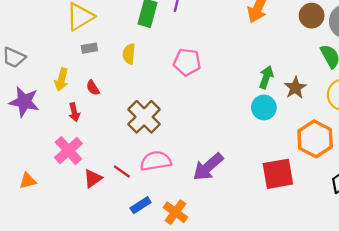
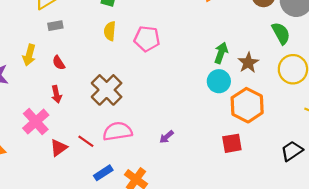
yellow semicircle: (129, 54) -> (110, 31), moved
red arrow: (74, 112) -> (56, 94), moved
orange hexagon: (315, 139) -> (247, 105), moved
purple arrow: (208, 167) -> (167, 137), size x0.5
red square: (278, 174) -> (232, 143), size x0.7

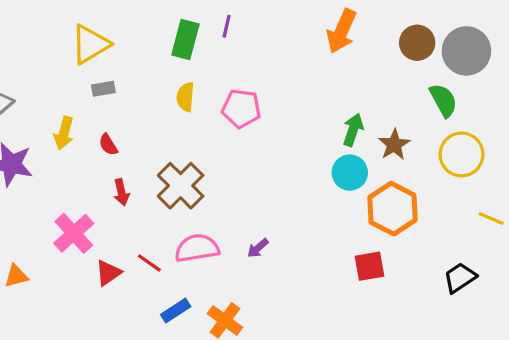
red arrow: (56, 94) -> (121, 192), moved
purple arrow: (167, 137) -> (258, 248), moved

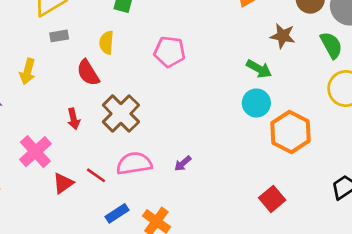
yellow semicircle: (185, 97) -> (106, 42), moved
green arrow: (353, 130) -> (259, 69), turned 100
red semicircle: (108, 145) -> (88, 73), moved, size x1.5
brown star: (394, 145) -> (283, 36), moved, turned -30
red square: (369, 266) -> (272, 199), moved, turned -30

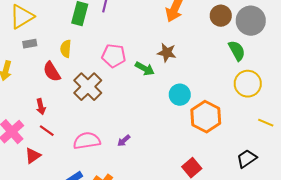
brown star: (283, 36) -> (167, 53), moved
green arrow: (259, 69) -> (145, 69), moved
brown cross: (121, 114) -> (88, 87), moved
red line: (96, 175) -> (47, 131), moved

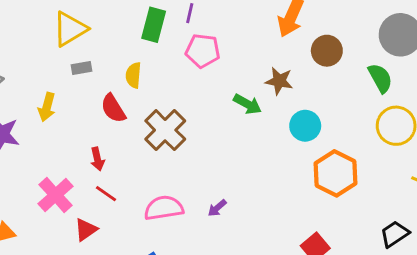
brown circle: (221, 16) -> (327, 51), moved
pink pentagon: (114, 56) -> (203, 51), moved
cyan circle: (180, 95) -> (305, 126), moved

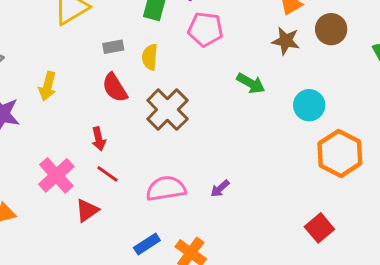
gray rectangle: (81, 68) -> (113, 47), moved
yellow semicircle: (133, 75) -> (150, 57), moved
brown star: (279, 81) -> (286, 41), moved

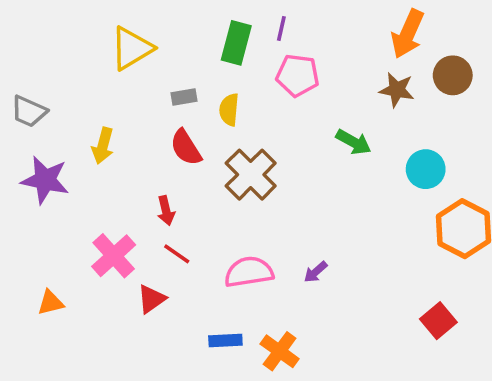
blue rectangle: (147, 244) -> (225, 340), turned 30

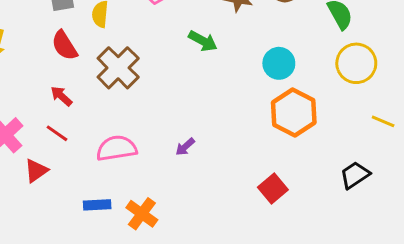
cyan circle: (426, 169) -> (279, 63), moved
red arrow: (166, 211) -> (61, 96), moved, turned 145
purple arrow: (316, 272) -> (185, 147), moved

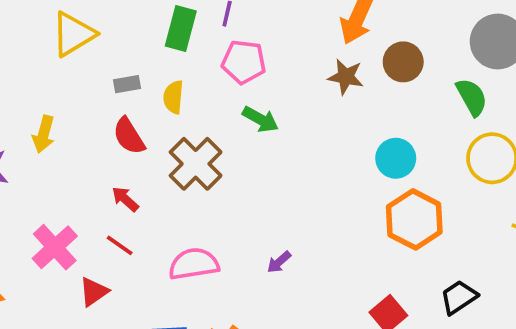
green arrow: (203, 41) -> (260, 119), moved
black trapezoid: (355, 175) -> (459, 297), moved

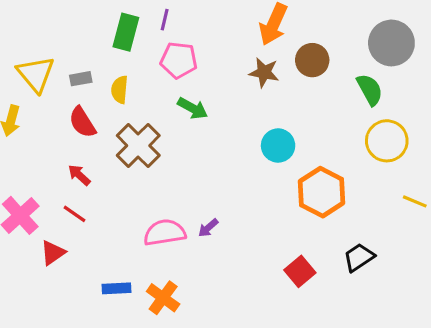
yellow triangle: (73, 34) -> (36, 74), moved, turned -39
cyan circle: (396, 158) -> (278, 146), moved
pink semicircle: (194, 264) -> (165, 233), moved

